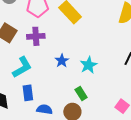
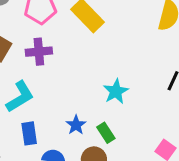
blue star: (62, 61) -> (76, 125), moved

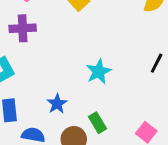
green rectangle: (106, 133) -> (97, 123), moved

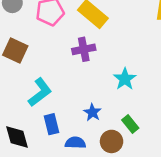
purple cross: (23, 28) -> (84, 49), moved

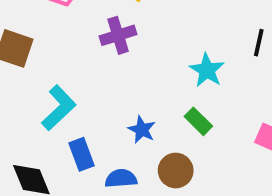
cyan star: (125, 79) -> (207, 70), moved
green rectangle: (130, 124) -> (198, 121), moved

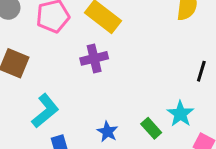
cyan star: (207, 70) -> (180, 114), moved

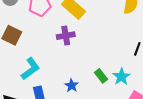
green rectangle: (151, 128) -> (101, 76), moved

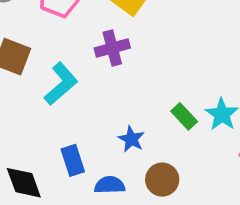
cyan L-shape: (30, 69) -> (61, 84), moved

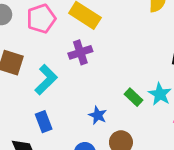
blue rectangle: (73, 160) -> (44, 122), moved

